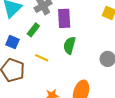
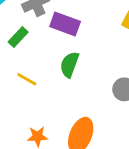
purple rectangle: (64, 18) -> (65, 24), turned -72

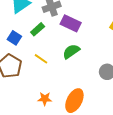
green semicircle: (70, 65) -> (71, 51), turned 30

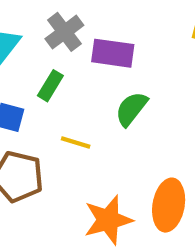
orange star: (45, 99) -> (108, 220), size x1.6

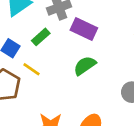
yellow line: (76, 143) -> (31, 69), moved

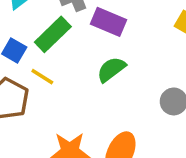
green rectangle: (41, 37) -> (53, 34), size x1.5

